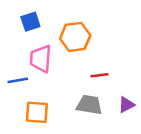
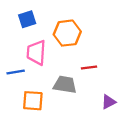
gray trapezoid: (89, 105) -> (65, 85), moved
purple triangle: (126, 105) -> (109, 102), moved

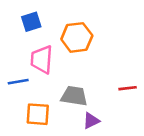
red line: (89, 67) -> (128, 88), moved
purple triangle: (109, 102) -> (91, 121), moved

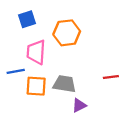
orange square: (38, 114) -> (36, 86), moved

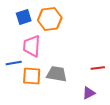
orange hexagon: (67, 33) -> (50, 19), moved
purple triangle: (79, 105) -> (89, 93), moved

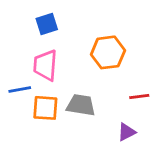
blue square: (24, 17) -> (47, 24), moved
orange hexagon: (50, 19) -> (108, 52), moved

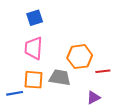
orange hexagon: (108, 52) -> (80, 57), moved
blue line: (20, 89) -> (15, 93), moved

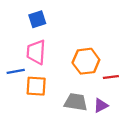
gray trapezoid: (60, 78) -> (76, 102), moved
blue line: (15, 93) -> (16, 71), moved

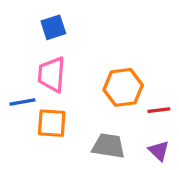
purple triangle: (101, 105) -> (159, 151), moved, turned -49

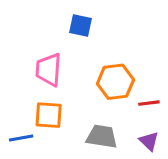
blue square: (53, 27) -> (81, 26), moved, turned 30
blue line: (22, 102) -> (21, 138), moved

